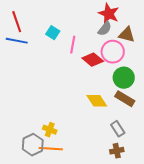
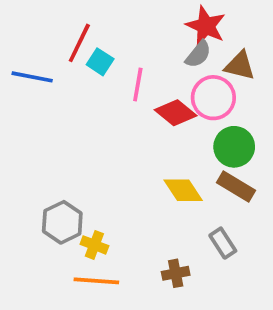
red line: (17, 22) -> (79, 43), moved, turned 45
gray hexagon: (33, 145) -> (62, 222), moved
brown cross: (117, 151) -> (176, 273), moved

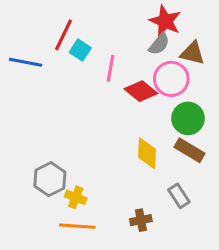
yellow diamond: (183, 190) -> (147, 153), turned 36

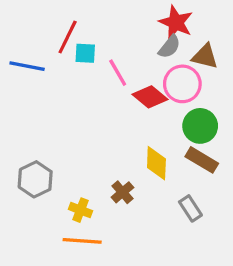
cyan square: (80, 50) -> (85, 53), turned -30
pink line: (111, 68) -> (118, 73), turned -40
gray hexagon: (50, 179) -> (35, 179), moved
brown cross: (141, 220) -> (123, 192), moved, turned -30

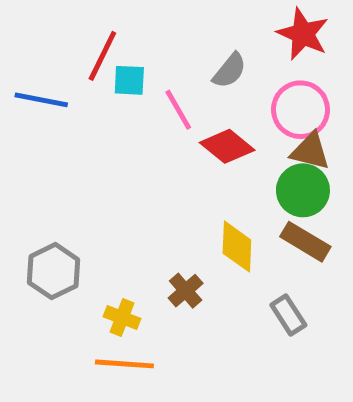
red star: (176, 22) -> (303, 34), moved
gray semicircle: (169, 47) -> (230, 71), moved
brown triangle: (205, 56) -> (310, 151), moved
pink circle: (182, 84) -> (301, 110), moved

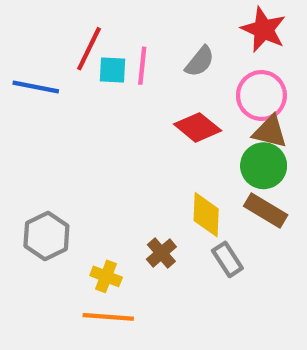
pink line: (178, 110) -> (142, 66), moved, turned 36
gray rectangle: (288, 315) -> (227, 259), moved

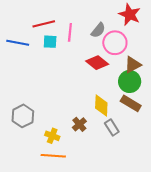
red line: (89, 49) -> (44, 24), turned 50
cyan square: (112, 70) -> (50, 42), moved
pink circle: (261, 95) -> (115, 43), moved
brown triangle: (270, 132) -> (133, 65), turned -42

